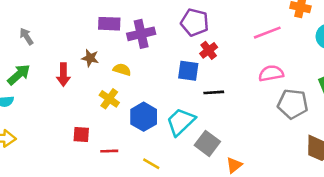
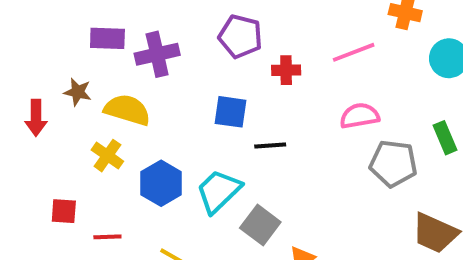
red cross: (209, 50) -> (286, 70), moved, turned 36
yellow semicircle: (122, 70) -> (127, 110), size x1.6

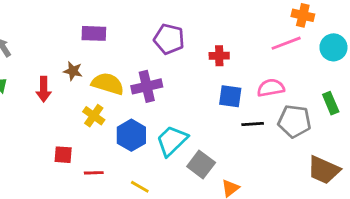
purple pentagon: (240, 36) -> (169, 39), moved
pink line: (354, 52) -> (286, 43), moved
purple cross: (157, 54) -> (147, 86), moved
blue square: (231, 112) -> (230, 96), moved
black line: (270, 146) -> (253, 124), moved

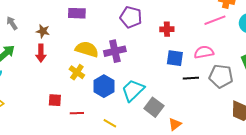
brown star: (73, 71) -> (43, 31), moved

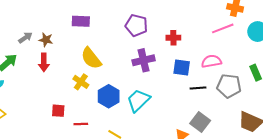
gray arrow: (12, 23) -> (25, 38), moved, turned 88
yellow semicircle: (87, 49) -> (91, 58), turned -145
purple cross: (115, 51) -> (144, 60), moved
gray square: (154, 107) -> (200, 122), moved

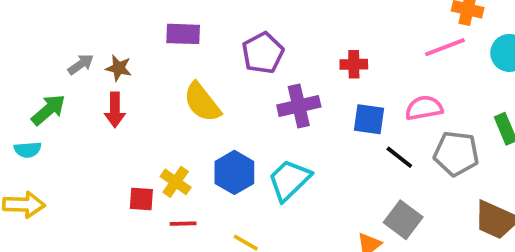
purple pentagon: (136, 25) -> (263, 53), moved, turned 30
yellow cross: (81, 82) -> (176, 182), moved
black line: (198, 88) -> (399, 157), turned 42

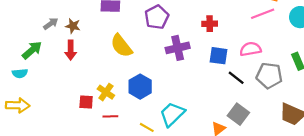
cyan trapezoid: (289, 180) -> (172, 114), moved

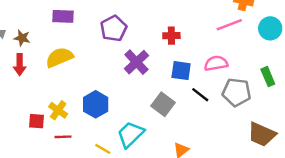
yellow semicircle: (121, 46) -> (59, 57), moved, turned 105
purple cross: (178, 48) -> (136, 62), turned -30
gray square: (238, 114) -> (163, 104), moved

